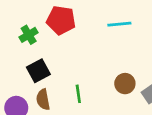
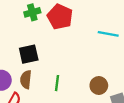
green cross: (29, 35) -> (32, 12), moved

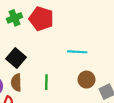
cyan line: (108, 34) -> (77, 52), moved
black square: (29, 54) -> (16, 58), turned -30

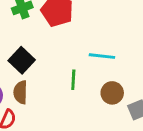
green line: (46, 82) -> (73, 80), moved

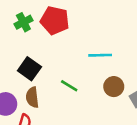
green line: (73, 80) -> (69, 86), moved, turned -54

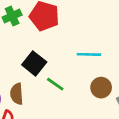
black square: (29, 69) -> (34, 63), moved

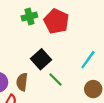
cyan line: (89, 54) -> (88, 60), turned -66

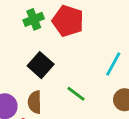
black square: (41, 59) -> (41, 65), moved

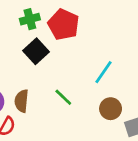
black square: (41, 65) -> (36, 51), moved

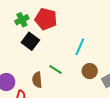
brown semicircle: (22, 101) -> (37, 80), moved

